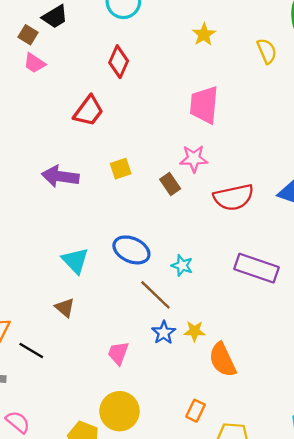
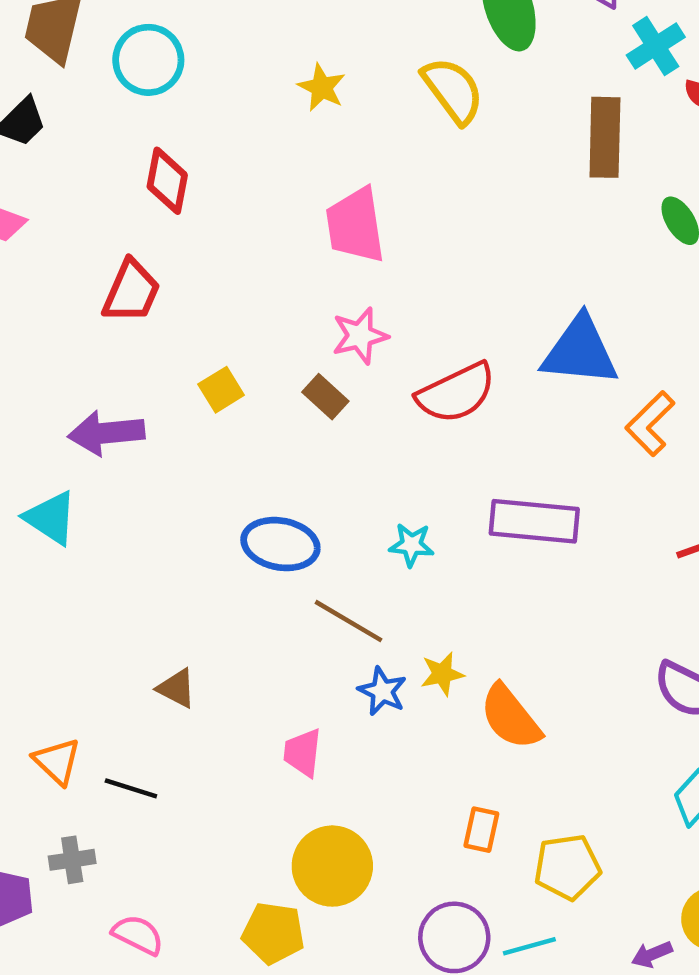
yellow semicircle: (267, 51) -> (453, 90), size x1.4
cyan triangle: (75, 261) -> (51, 518), moved
cyan star: (182, 265) -> (411, 545), moved

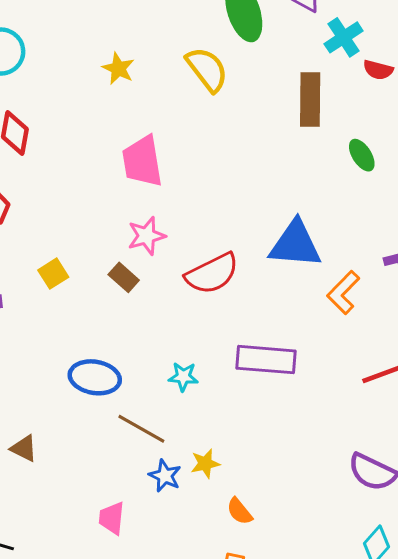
brown triangle: (177, 688) -> (24, 448), moved
orange semicircle: (510, 717) -> (239, 511), moved, size x0.6

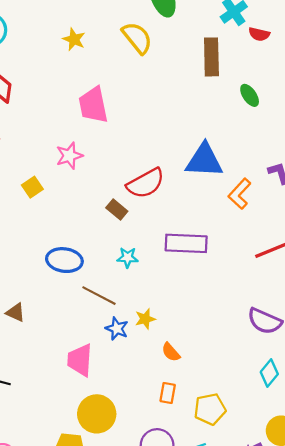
pink star: (147, 236) -> (69, 156), moved
brown rectangle: (124, 277) -> (117, 209), moved
pink trapezoid: (112, 518) -> (80, 360), size x1.4

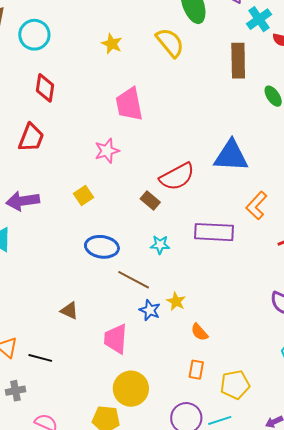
yellow square: (32, 187) -> (83, 195), moved
orange L-shape: (240, 194) -> (256, 205), moved
brown triangle: (16, 312) -> (69, 311), moved
yellow star: (145, 319) -> (176, 301), turned -30

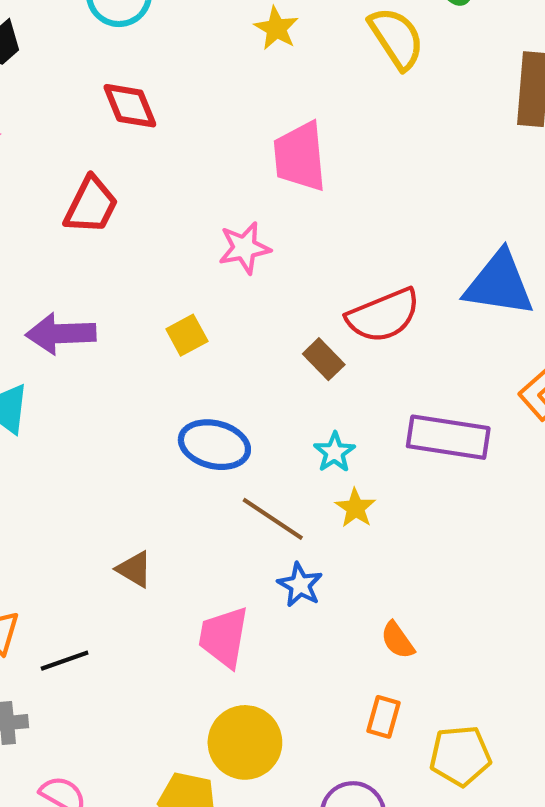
red diamond: (45, 88) -> (130, 106), turned -36
cyan star: (160, 245) -> (334, 452), turned 30
yellow star: (176, 301) -> (355, 508), moved
black line: (40, 358) -> (65, 661), turned -40

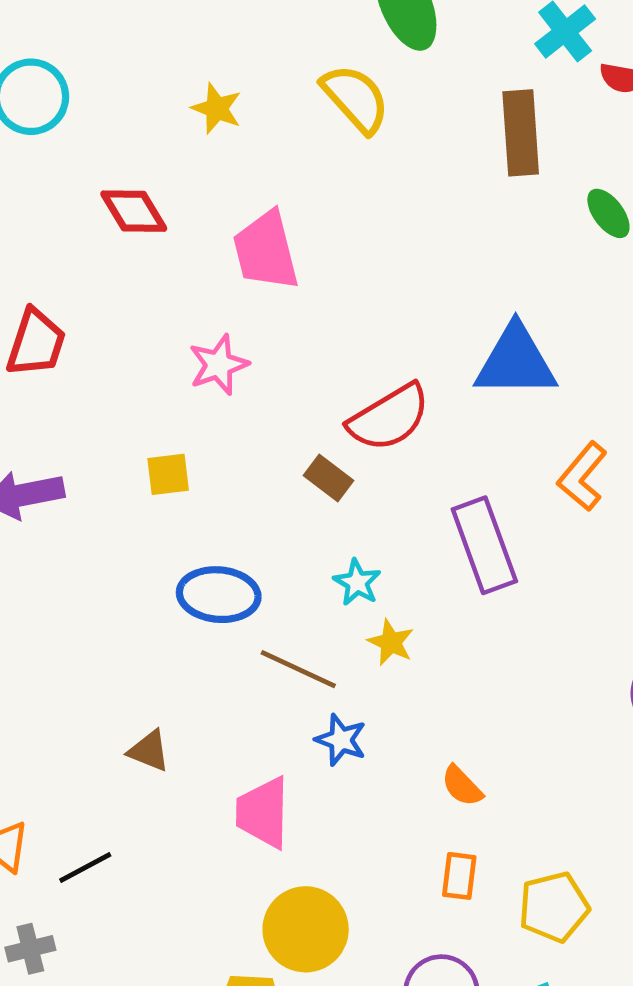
red diamond: (130, 106) -> (134, 211), moved
yellow square: (187, 335) -> (168, 474), turned 30
purple rectangle: (448, 437) -> (484, 545), turned 70

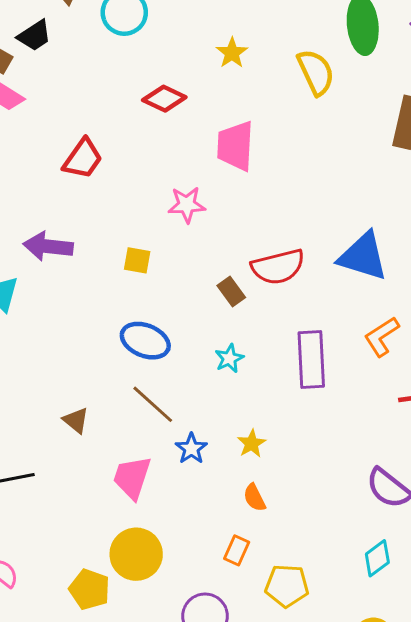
red diamond: (134, 211) -> (164, 99), turned -51
yellow star: (391, 642) -> (252, 444), moved
brown line: (298, 669) -> (153, 404), moved

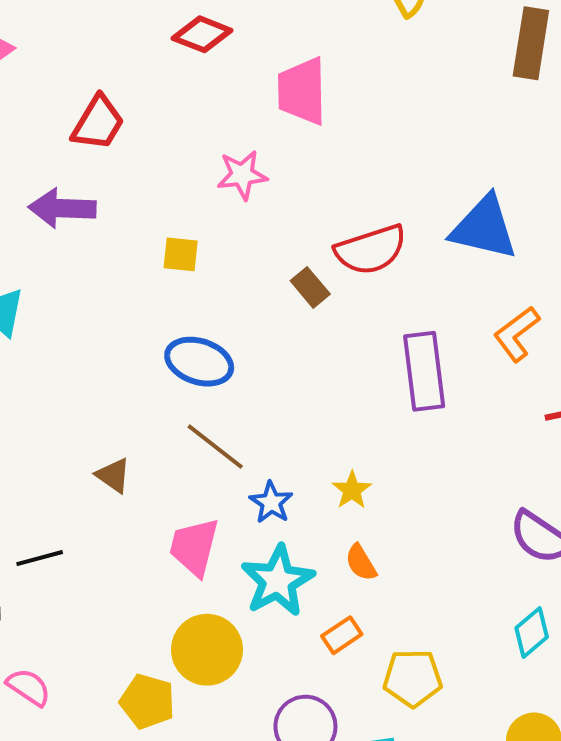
purple arrow: (48, 246) -> (62, 208), moved
cyan star: (229, 358) -> (278, 581), moved, size x1.8
orange rectangle: (237, 550) -> (342, 635), turned 36

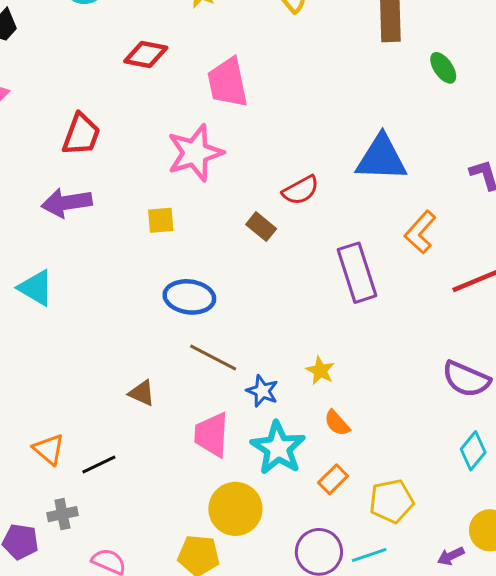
pink star: (242, 175) -> (195, 153), size x1.5
red semicircle: (371, 250) -> (301, 190), size x0.7

